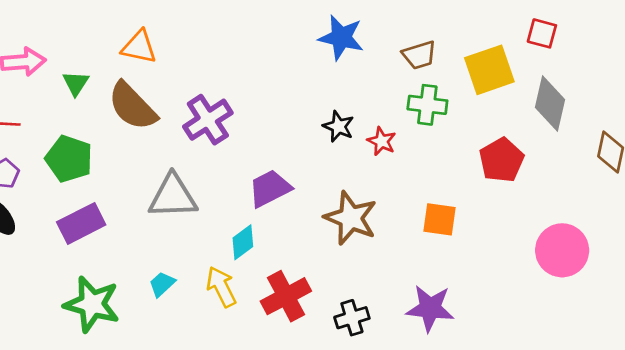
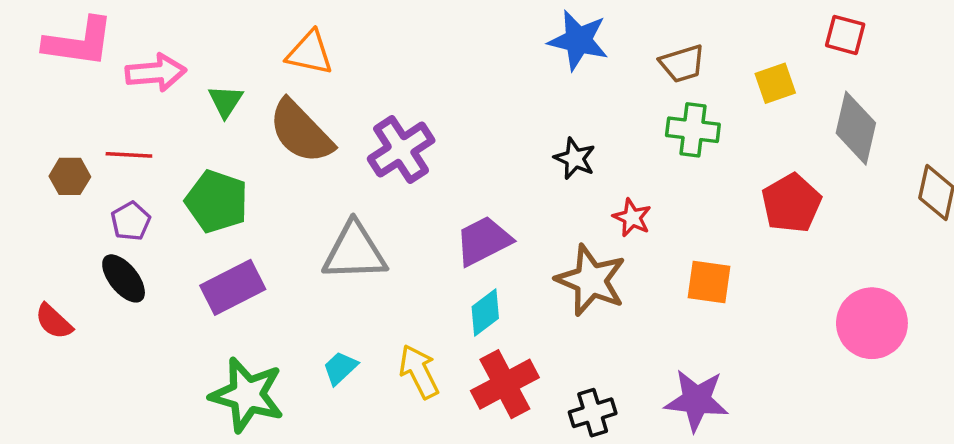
yellow square: (489, 70) -> (775, 83), size x0.6
red star: (382, 141) -> (632, 218), moved
cyan diamond: (243, 242) -> (485, 312), moved

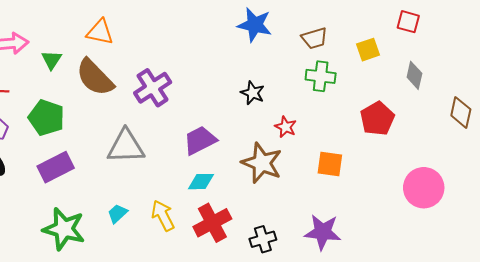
gray diamond: (856, 128) -> (414, 75), size x0.7
cyan diamond: (485, 312) -> (201, 182), turned 36

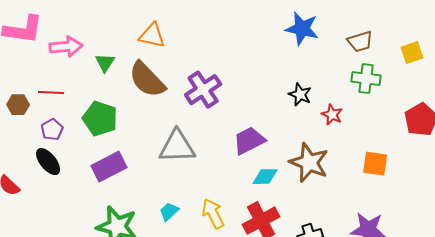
red star: (286, 127) -> (332, 115), moved
cyan diamond: (201, 182) -> (265, 177), moved

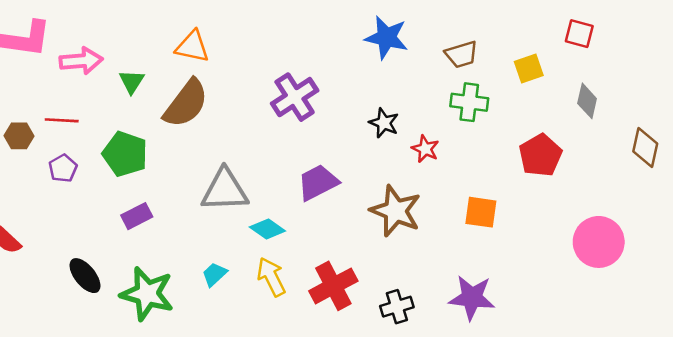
brown semicircle: (147, 80) -> (186, 104), turned -99
purple cross: (203, 90) -> (295, 97), moved
black ellipse: (48, 162) -> (85, 276), moved
purple rectangle: (109, 167) -> (137, 216), size x0.7
cyan diamond: (265, 177) -> (267, 229), moved, turned 36

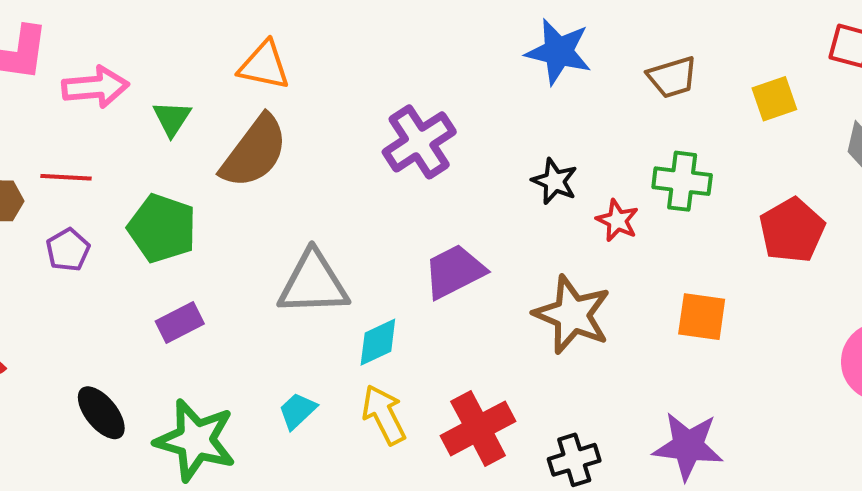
green cross: (469, 102) -> (682, 181), moved
cyan diamond: (267, 229) -> (378, 342), turned -60

